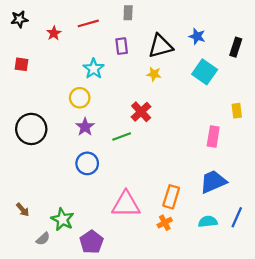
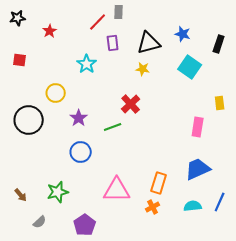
red line: (88, 23) -> (98, 22), moved, turned -30
yellow circle: (80, 98) -> (56, 93), moved
green star: (62, 219) -> (58, 192), moved, turned 30

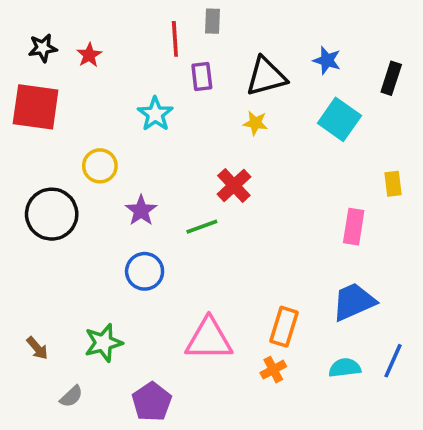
black star: (18, 18) -> (43, 48), moved
red line: (98, 22) -> (175, 39), turned -48
red square: (20, 60) -> (36, 107), size x2.0

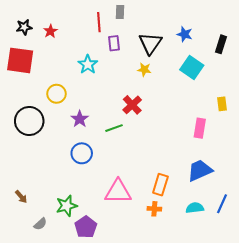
black triangle: (266, 76) -> (150, 43), turned -40
green star: (103, 343) -> (67, 206), moved
orange cross: (273, 370) -> (154, 209), turned 32

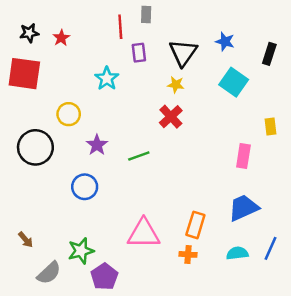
red cross: (132, 105) -> (171, 117), moved
blue circle: (82, 153) -> (85, 187), moved
gray semicircle: (40, 224) -> (49, 273), size x1.5

